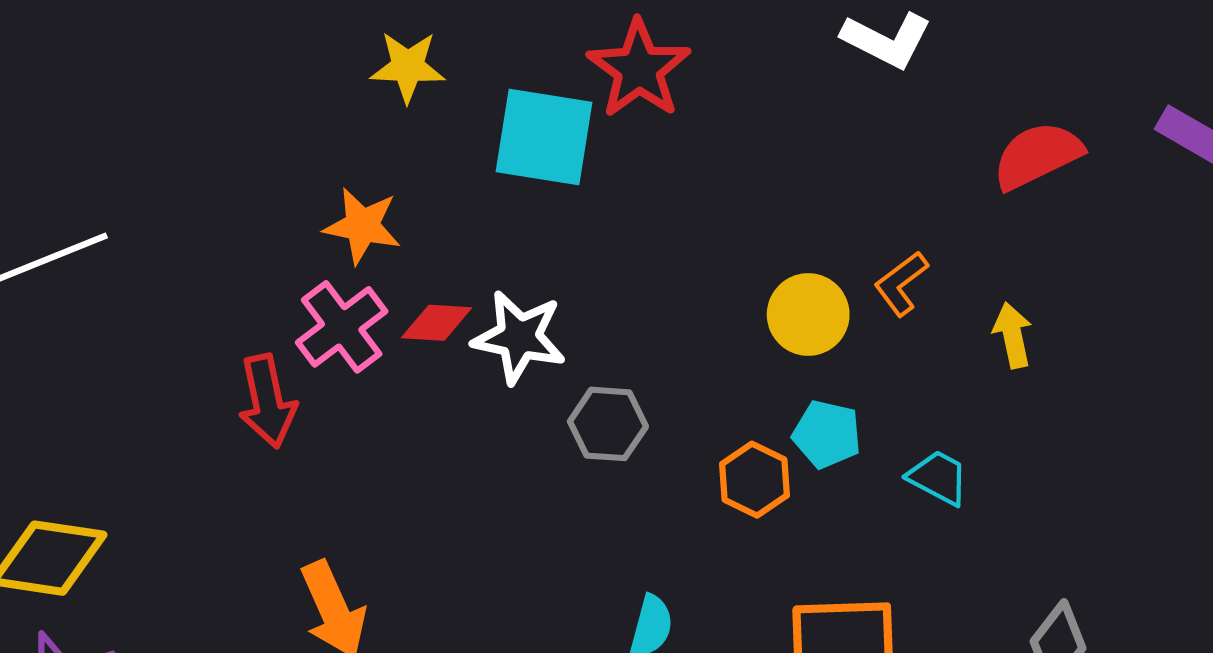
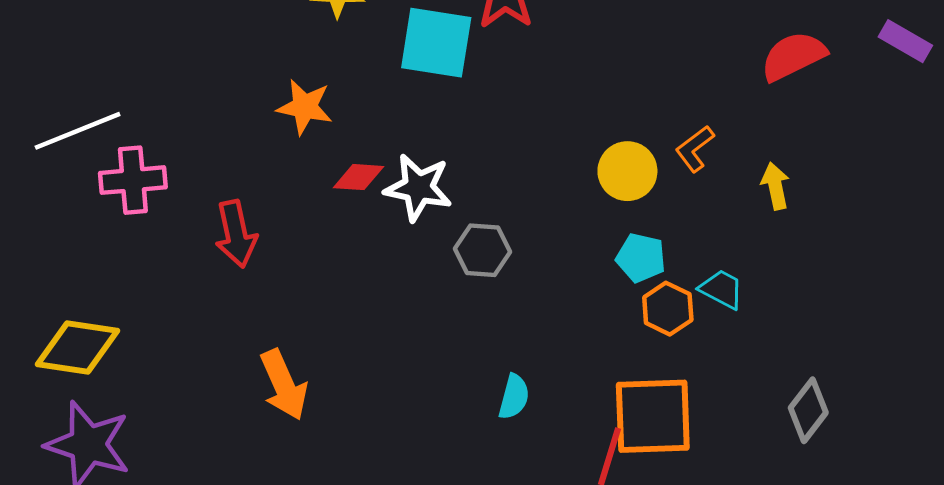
pink cross: (342, 327) -> (133, 180), moved, turned 32
orange hexagon: (755, 480) -> (668, 309), moved

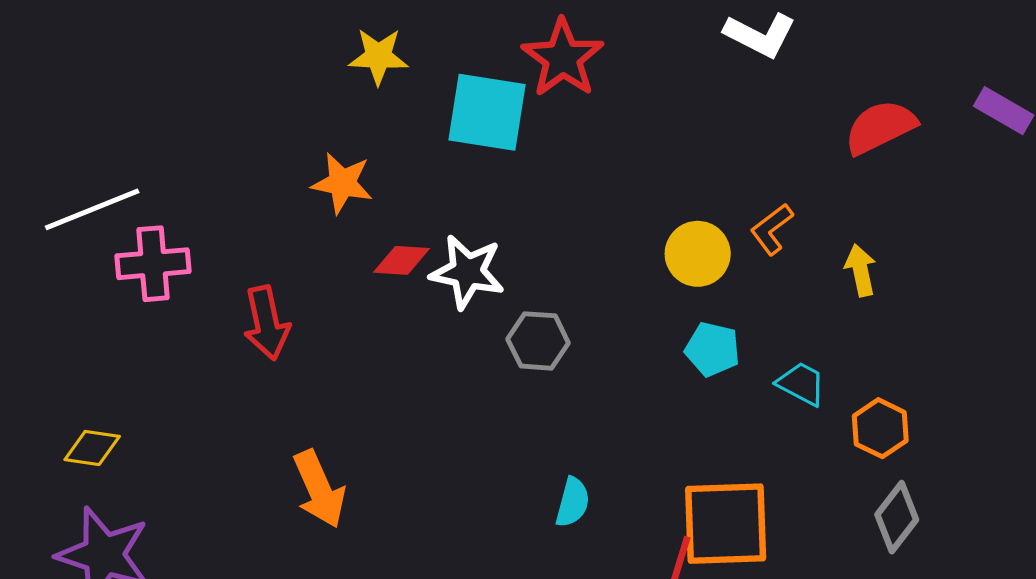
orange hexagon: (668, 309) -> (880, 428), moved
yellow diamond: (78, 347) -> (92, 448), size x0.6

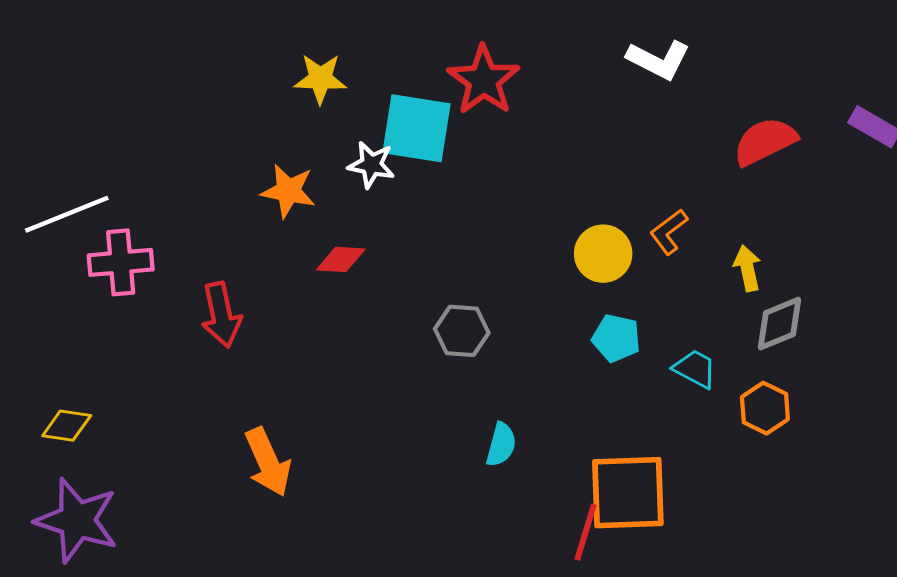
white star: (467, 272) -> (371, 165), moved, size x0.7
cyan semicircle: (573, 502) -> (501, 445), moved
gray diamond: (897, 517) -> (779, 324), moved, turned 30

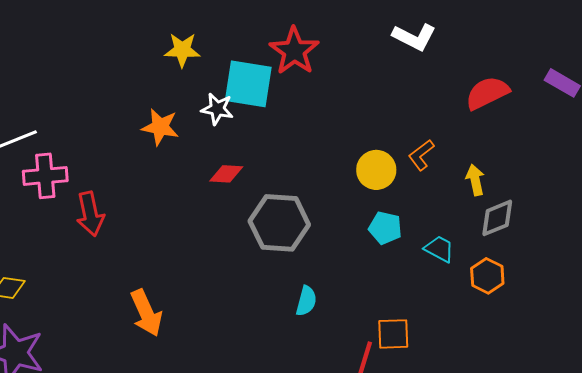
red diamond: (341, 259) -> (226, 174), moved
red arrow: (221, 315) -> (90, 214), moved
gray hexagon: (462, 331) -> (279, 223), size x1.6
orange square: (628, 493) -> (393, 334), size x0.6

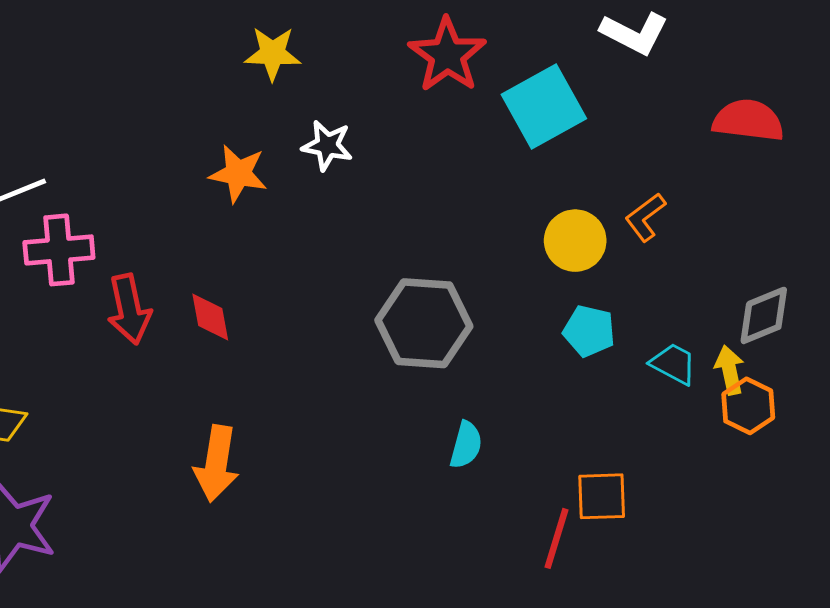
cyan square: (248, 84) -> (544, 106), moved, turned -38
red semicircle: (487, 93) -> (748, 121), turned 33
red diamond: (226, 174) -> (210, 317), moved, turned 76
yellow arrow: (475, 180) -> (730, 370), moved
orange arrow: (146, 313) -> (216, 464), turned 33

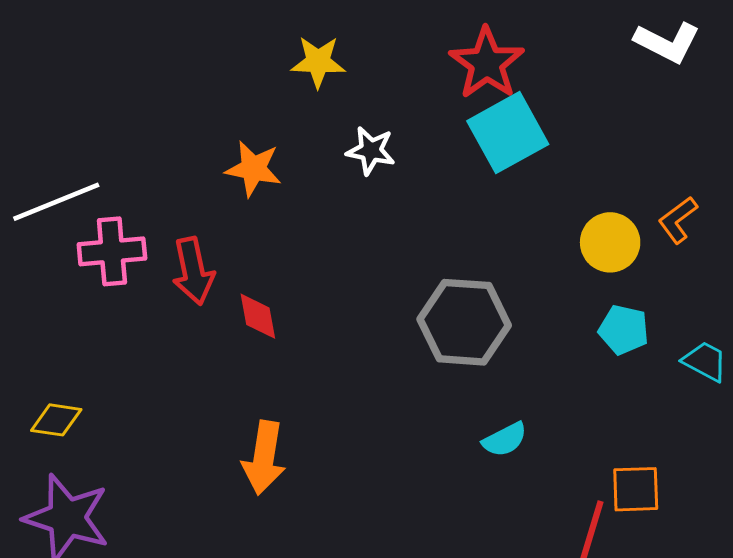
cyan square: (544, 106) -> (508, 133), moved
orange star: (238, 174) -> (253, 169), moved
red arrow: (129, 309) -> (193, 271), moved
cyan semicircle: (466, 445) -> (505, 440), turned 48

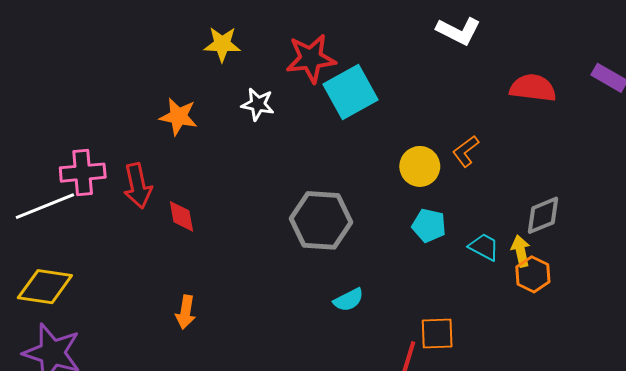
red star: (487, 63) -> (311, 58), moved, turned 30
white line: (56, 202) -> (45, 206), moved
yellow diamond: (56, 420) -> (45, 287), size x1.6
orange arrow: (264, 458) -> (186, 312), size x0.7

